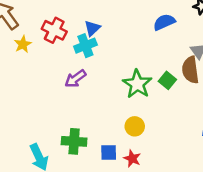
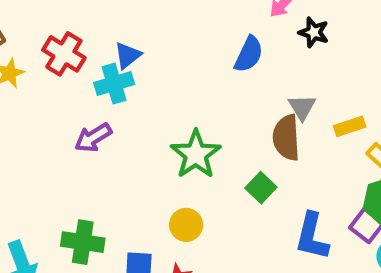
blue semicircle: (164, 22) -> (249, 54), turned 135
green square: (167, 80) -> (261, 188), moved

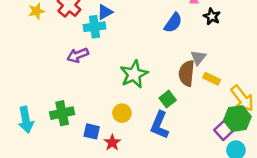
yellow rectangle: (350, 126) -> (212, 79), moved, turned 35
blue L-shape: (312, 236) -> (160, 125), moved
green cross: (83, 242) -> (62, 113), turned -30

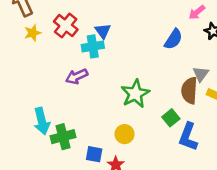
blue triangle: (105, 12) -> (103, 31), turned -35
cyan arrow: (26, 120) -> (42, 121), moved
blue L-shape: (160, 125) -> (188, 137), moved

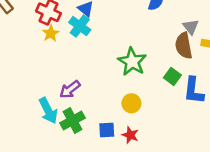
yellow star: (33, 33) -> (51, 33), moved
cyan cross: (93, 46) -> (80, 26), turned -30
purple arrow: (77, 76) -> (70, 89), moved

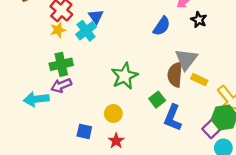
gray triangle: (191, 27) -> (186, 59), size x1.5
cyan arrow: (48, 111) -> (36, 99), turned 95
green cross: (72, 121) -> (61, 64), moved
red star: (130, 135) -> (116, 141), moved

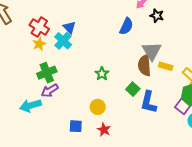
green star: (124, 76) -> (102, 74), size x0.6

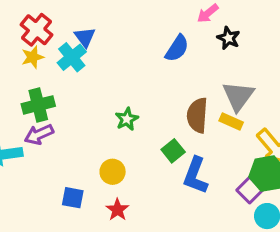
gray triangle: (152, 51) -> (238, 96), moved

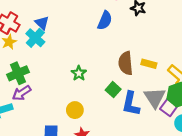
gray triangle: (238, 96) -> (155, 98), moved

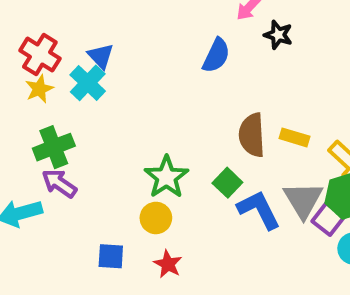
green star: (79, 73) -> (166, 177), moved, size x1.5
purple arrow: (22, 93) -> (59, 183), turned 66
blue L-shape: (131, 104) -> (259, 210), turned 140

